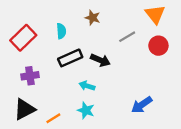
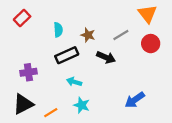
brown star: (93, 18) -> (88, 35), moved
red rectangle: (23, 38) -> (22, 18), moved, size x0.7
black arrow: (100, 60) -> (106, 57), moved
cyan arrow: (87, 86) -> (74, 82), moved

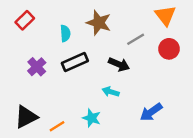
brown star: (88, 35) -> (99, 23), moved, size x1.5
purple cross: (28, 72) -> (37, 67), moved, turned -35
cyan arrow: (74, 82) -> (111, 92), moved

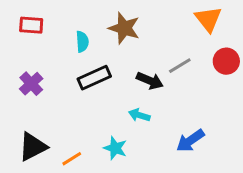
red rectangle: (25, 20) -> (31, 25), turned 48
gray line: (136, 39) -> (180, 66), moved
red circle: (169, 49) -> (226, 61), moved
purple cross: (37, 67) -> (31, 84), moved

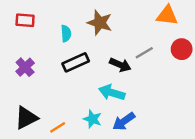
orange triangle: (208, 19) -> (167, 15), turned -45
cyan arrow: (139, 115) -> (112, 92), size x1.5
blue arrow: (190, 141) -> (124, 121), moved

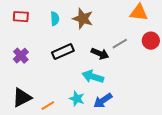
cyan semicircle: (66, 33) -> (55, 19), moved

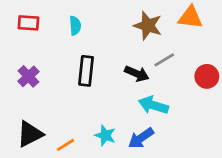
brown star: (83, 19) -> (148, 26), moved
red circle: (151, 41) -> (207, 76), moved
black rectangle: (63, 52) -> (86, 71), turned -60
cyan arrow: (93, 77) -> (153, 105), moved

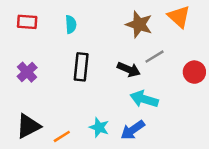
orange triangle: (190, 17) -> (179, 17), turned 35

